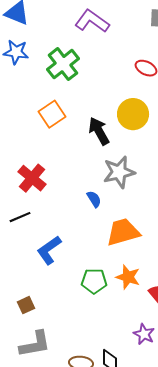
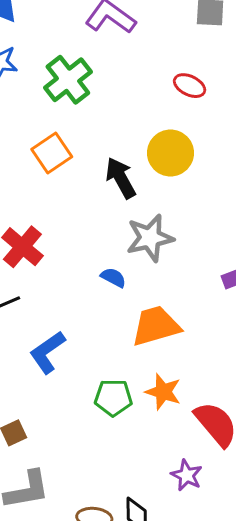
blue semicircle: (94, 199) -> (113, 278), turned -30

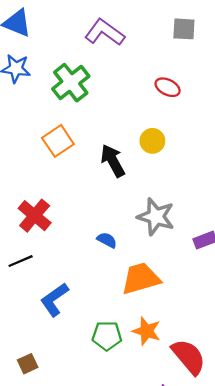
yellow circle: (170, 153) -> (152, 141), size x0.7
gray star: (150, 238) -> (156, 217), moved, turned 30

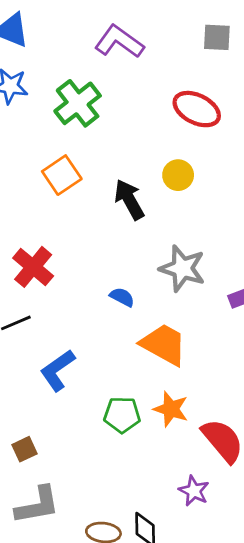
red ellipse: (168, 87) -> (197, 109), size x1.5
orange trapezoid: (141, 279) -> (164, 344), turned 45

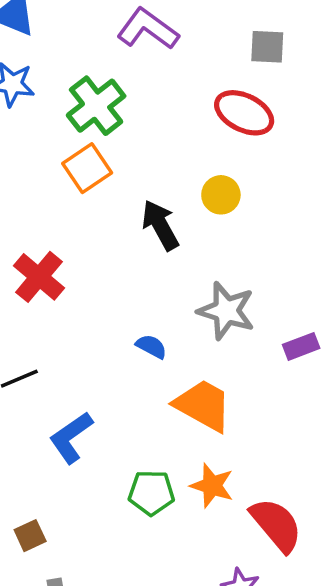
gray square: (217, 37) -> (267, 47), moved
orange square: (62, 175) -> (87, 168), moved
red cross: (33, 267) -> (39, 277), moved

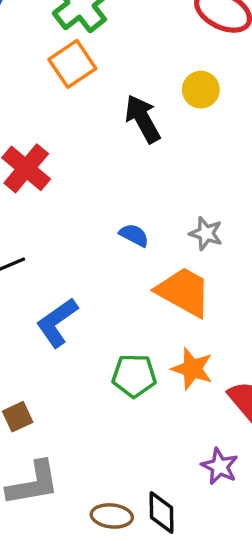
gray star: (226, 311) -> (206, 233), moved, size x0.6

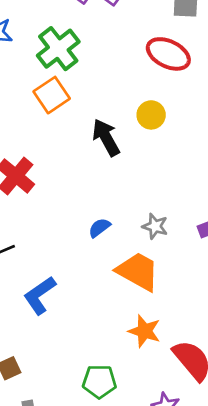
blue semicircle: (134, 235) -> (99, 228), turned -65
green pentagon: (134, 376) -> (99, 381), moved

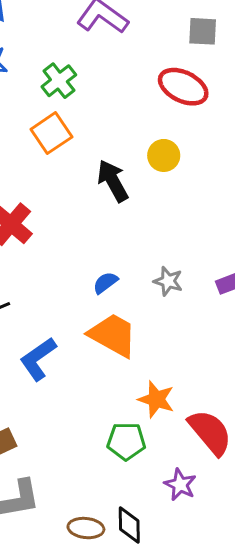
green cross: (58, 49) -> (59, 81), size x0.7
orange trapezoid: (138, 271) -> (113, 335), moved
green pentagon: (99, 381) -> (126, 441), moved

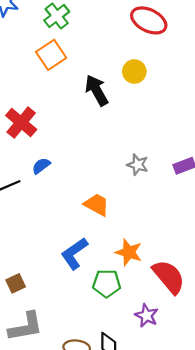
blue semicircle: (105, 283) -> (41, 166), moved
orange trapezoid: (113, 335) -> (97, 205), size x0.7
blue L-shape: (38, 359) -> (74, 253), moved

